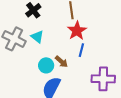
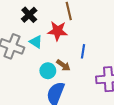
red star: (77, 31) -> (58, 31), moved, turned -30

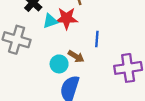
cyan triangle: (36, 42) -> (50, 21), moved, turned -48

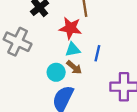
cyan triangle: (50, 21) -> (73, 50), moved

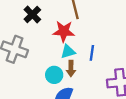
brown arrow: (74, 67) -> (71, 69), turned 56

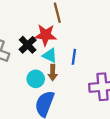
black cross: (32, 15) -> (28, 45), moved
cyan triangle: (68, 52) -> (50, 55), turned 42

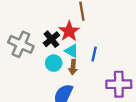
red star: (46, 35) -> (69, 31), turned 30
cyan circle: (36, 79) -> (54, 63), moved

